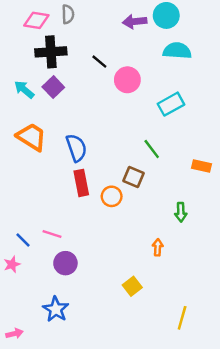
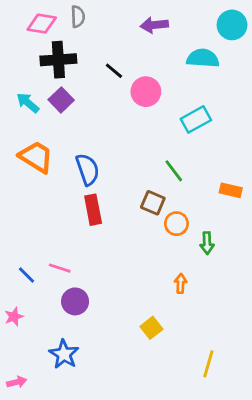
cyan circle: (166, 15) -> (232, 25), moved
orange circle: (112, 196) -> (176, 224), moved
pink star: (12, 264) -> (14, 317), moved

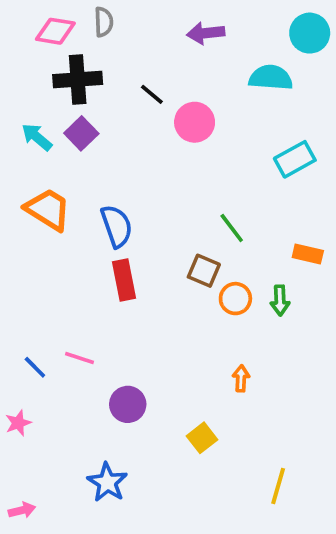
cyan rectangle: (196, 119) -> (295, 159), moved
green arrow: (207, 243) -> (280, 300), moved
purple circle: (75, 301) -> (128, 404), moved
blue star: (64, 354) -> (107, 482), moved

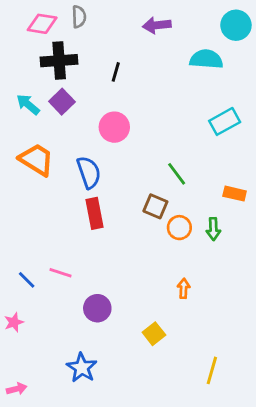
black line: (152, 94) -> (116, 72), turned 66
pink circle: (195, 122) -> (114, 127), moved

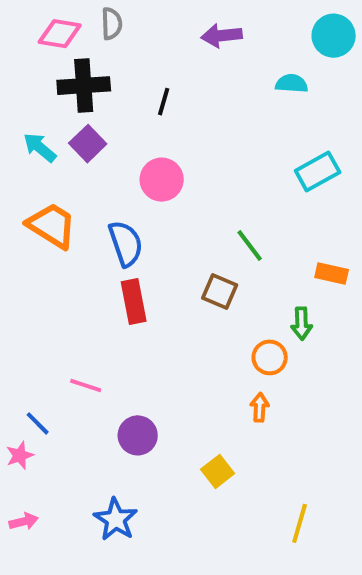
cyan semicircle: (206, 59) -> (292, 84), size x0.7
orange circle: (179, 228) -> (270, 357), moved
blue line: (27, 280) -> (38, 423), moved
pink arrow: (17, 389) -> (24, 521), moved

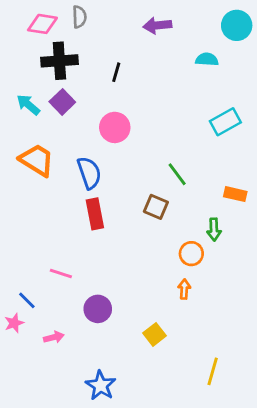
blue star: (116, 519) -> (101, 385), moved
pink arrow: (24, 521) -> (54, 337), moved

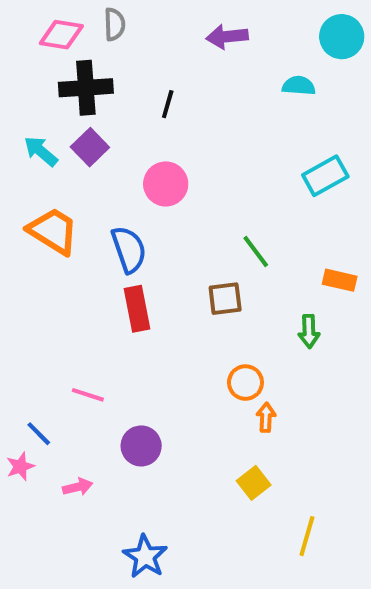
brown square: (156, 207) -> (225, 299), turned -30
orange circle: (191, 254) -> (245, 383), moved
yellow square: (154, 334) -> (254, 483), moved

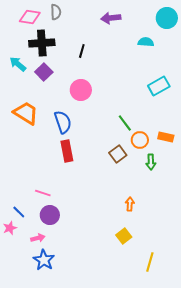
cyan arrow: (41, 151) -> (18, 64), moved
brown square: (225, 299) -> (118, 154), moved, turned -30
orange circle: (245, 383) -> (140, 140), moved
purple circle: (141, 446) -> (50, 215), moved
blue star: (145, 556) -> (44, 260), moved

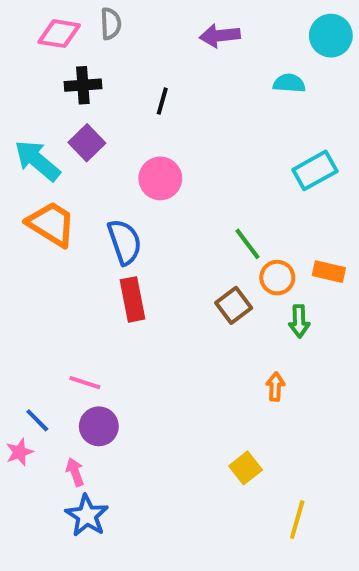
black cross: (42, 43) -> (83, 85), size x0.7
cyan arrow: (18, 64) -> (37, 161), moved, size x1.4
orange arrow: (130, 204) -> (275, 387), moved
pink arrow: (38, 238) -> (75, 472), turned -96

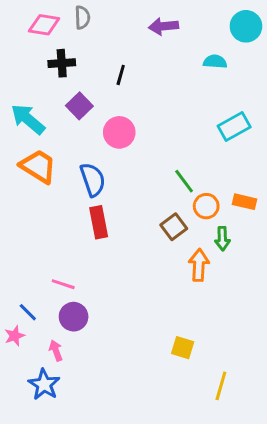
purple square: (87, 143) -> (79, 106), moved
orange arrow: (275, 387) -> (199, 265), moved, size x1.5
yellow square: (246, 468) -> (183, 348), turned -35
blue star: (87, 516) -> (44, 384), moved

